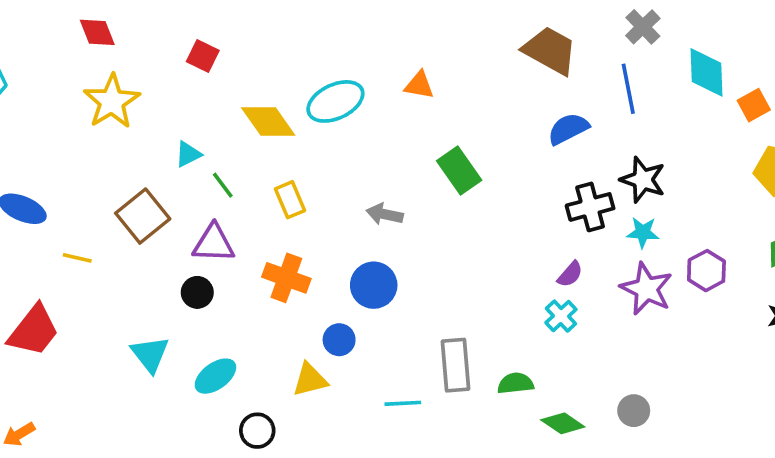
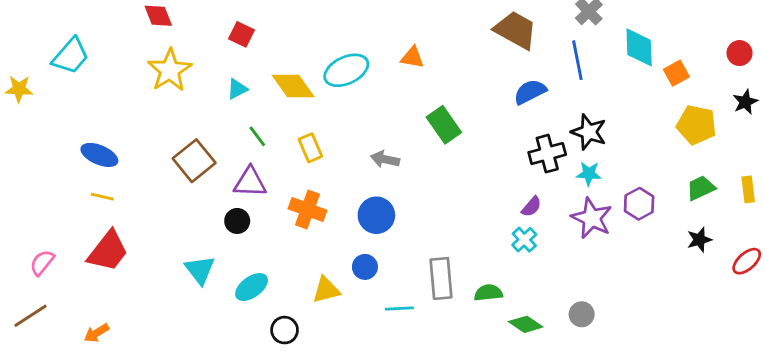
cyan triangle: (188, 154) -> (237, 89), moved
yellow line: (77, 258) -> (102, 197), moved
blue circle: (339, 340) -> (365, 267), moved

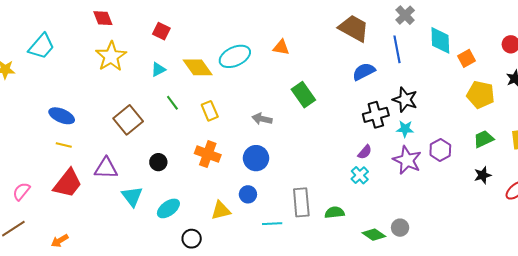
purple triangle: (250, 182) -> (106, 168), moved
green diamond: (526, 324) -> (374, 235), moved

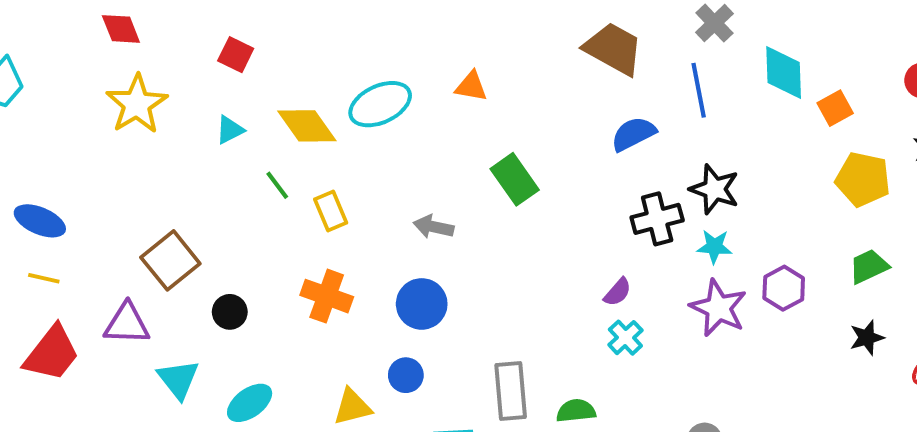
green line: (172, 103) -> (277, 185), moved
brown square: (128, 120) -> (170, 260), moved
purple semicircle: (365, 152) -> (618, 292), moved

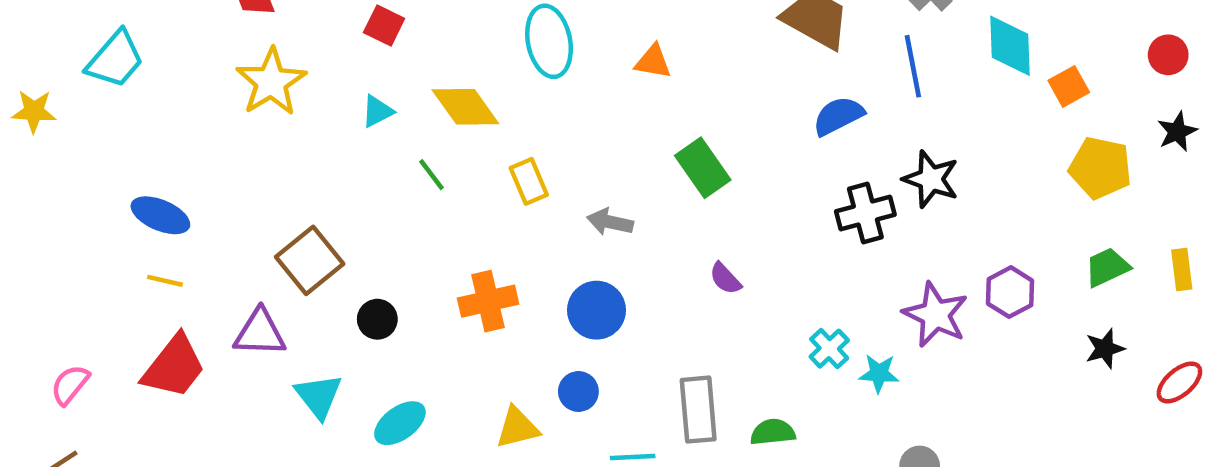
cyan ellipse: (380, 104) -> (549, 41), moved, turned -76
yellow rectangle: (331, 211) -> (529, 181), moved
cyan star: (714, 247) -> (879, 373), moved
purple semicircle: (618, 292) -> (725, 279), moved, turned 96
orange cross: (327, 296) -> (488, 301), turned -33

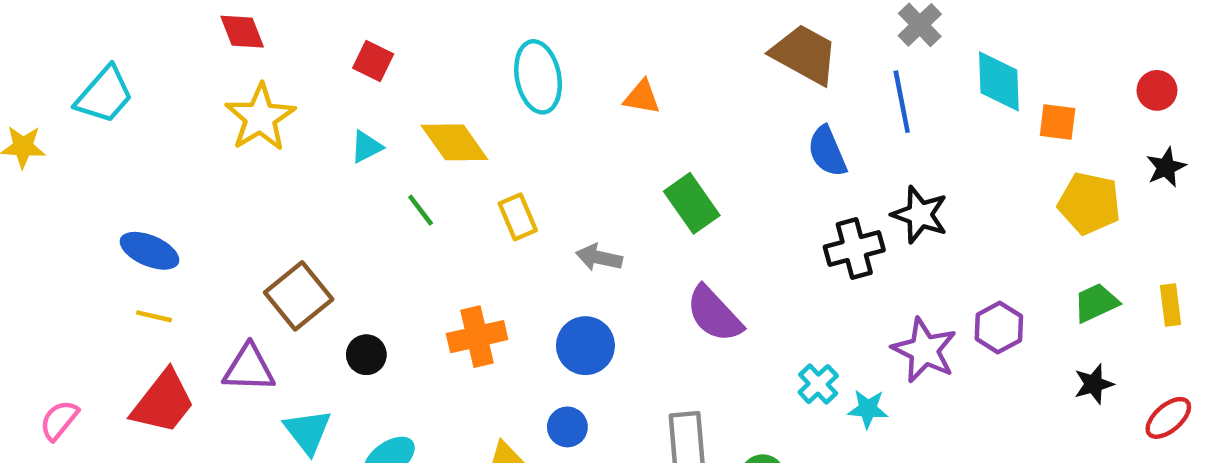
orange square: (1069, 86) -> (1058, 122), turned 36
blue semicircle: (838, 116) -> (827, 151), turned -86
purple semicircle: (725, 279) -> (714, 314), size x1.8

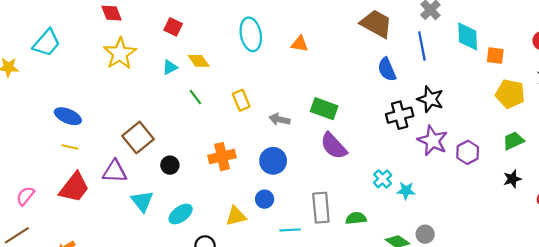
yellow diamond: (454, 142) -> (199, 61), moved, size x0.7
green rectangle: (692, 203) -> (324, 109), moved, turned -35
purple star: (924, 350) -> (433, 141), moved

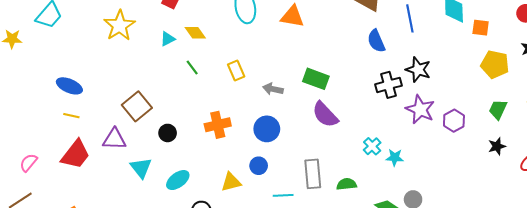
orange triangle: (300, 44) -> (292, 16), size x1.4
green trapezoid: (513, 141) -> (498, 109), turned -40

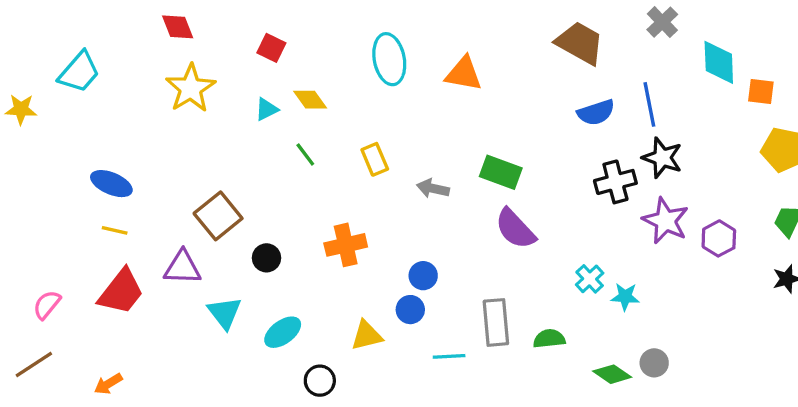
blue line: (410, 18) -> (649, 104), moved
blue semicircle: (376, 41) -> (596, 112), turned -85
blue circle: (267, 129) -> (423, 276), moved, size x0.7

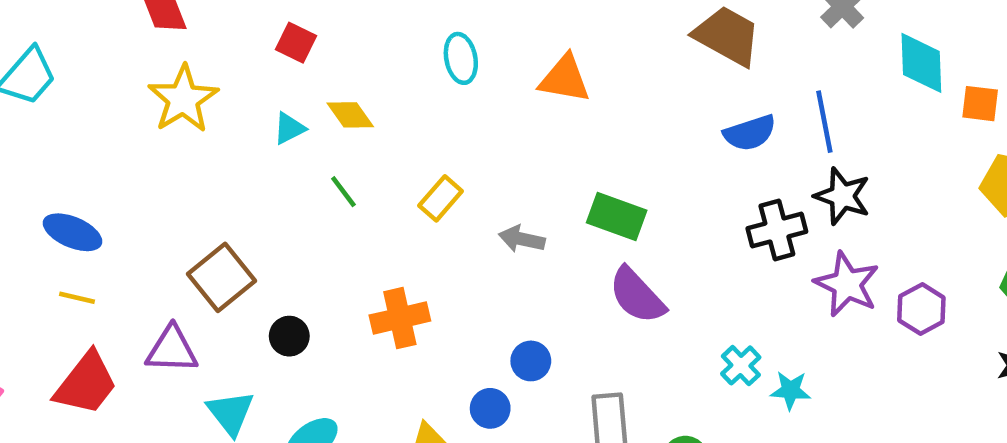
cyan ellipse: (389, 59) -> (461, 58), size x0.7
yellow rectangle: (375, 159) -> (441, 198), turned 64
blue circle: (423, 276) -> (531, 361), moved

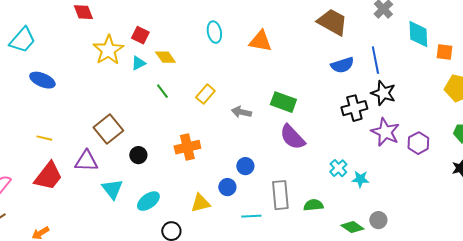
red square: (296, 43) -> (140, 35), moved
yellow star: (183, 99) -> (108, 50), moved
blue ellipse: (73, 232) -> (42, 80), moved

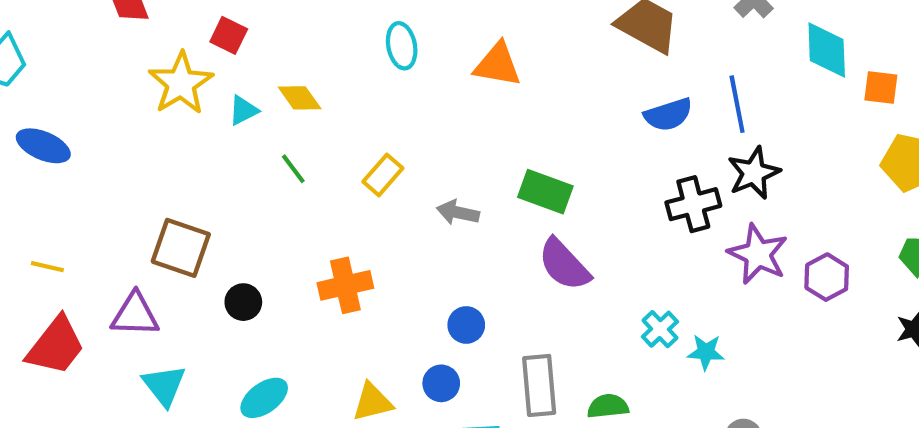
red square: (140, 35) -> (229, 35), moved
black star: (383, 93) -> (754, 173), turned 30
brown square: (108, 129) -> (181, 248), turned -32
blue circle: (227, 187) -> (441, 383), moved
cyan triangle: (112, 189) -> (164, 385), moved

